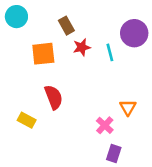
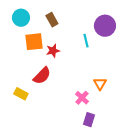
cyan circle: (16, 17) -> (21, 18), moved
red star: (82, 47) -> (53, 51), moved
red semicircle: (54, 97) -> (42, 76), turned 66

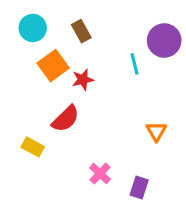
orange square: (34, 42) -> (53, 66), turned -30
pink cross: (82, 98) -> (100, 173), moved

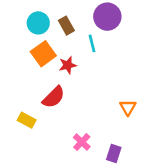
cyan circle: (33, 28) -> (38, 23), moved
purple circle: (164, 40) -> (107, 17), moved
cyan line: (134, 64) -> (92, 43), moved

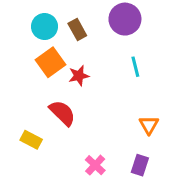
cyan line: (92, 43) -> (135, 67), moved
red semicircle: (54, 97) -> (62, 113), turned -90
purple rectangle: (114, 153) -> (140, 165), moved

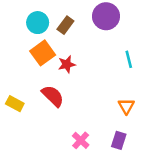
brown rectangle: (77, 29) -> (65, 25), turned 66
cyan line: (135, 67) -> (129, 59), moved
yellow rectangle: (31, 140) -> (15, 104), moved

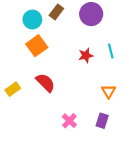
brown rectangle: (65, 25) -> (56, 12), moved
red star: (67, 64) -> (86, 55), moved
yellow rectangle: (15, 104) -> (13, 89), turned -64

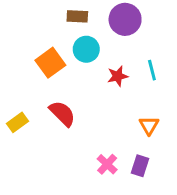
brown rectangle: (56, 12) -> (77, 16), turned 56
cyan circle: (32, 20) -> (86, 49), moved
pink cross: (69, 121) -> (107, 164), moved

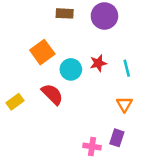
cyan circle: (86, 49) -> (71, 69), moved
cyan line: (152, 70) -> (127, 68), moved
pink cross: (107, 164) -> (92, 147), moved, turned -35

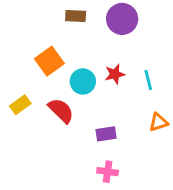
yellow rectangle: (15, 102) -> (20, 105), moved
orange triangle: (124, 104) -> (158, 122), moved, turned 42
purple rectangle: (117, 138) -> (106, 134), moved, turned 63

